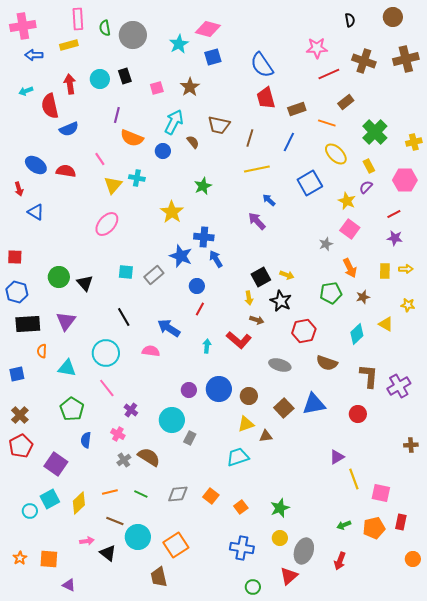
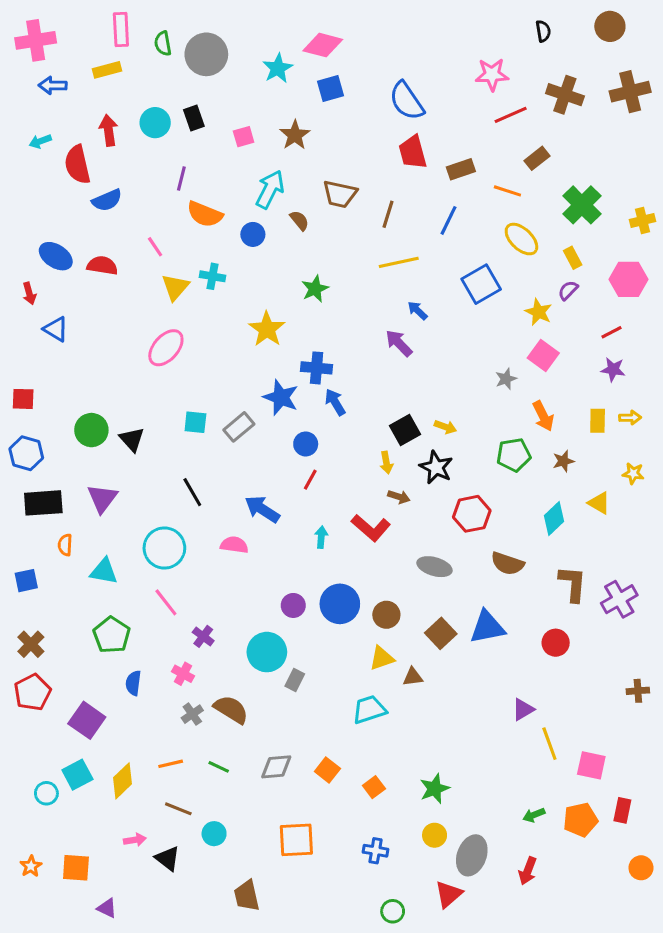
cyan circle: (138, 537) -> (214, 834), size x0.6
orange square: (176, 545) -> (296, 840), moved, turned 30
blue cross: (242, 548) -> (376, 851), size x0.7

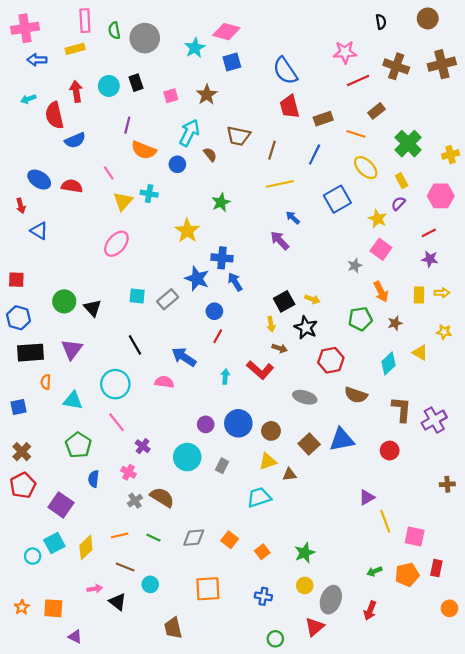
gray rectangle: (295, 680) -> (222, 466), moved

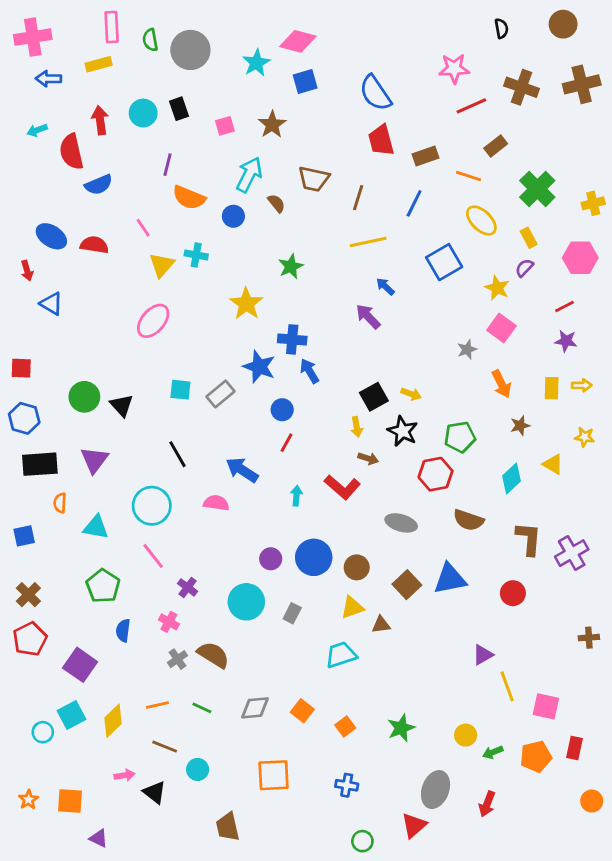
green pentagon: (360, 319) -> (460, 437), moved
yellow circle: (305, 585) -> (466, 735), moved

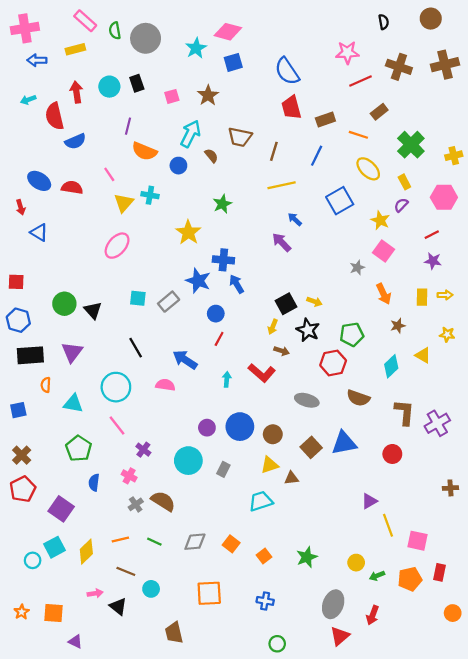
pink rectangle: (112, 27) -> (85, 21), turned -45
yellow arrow: (357, 427) -> (273, 327), turned 32
red triangle: (414, 825) -> (340, 636), moved

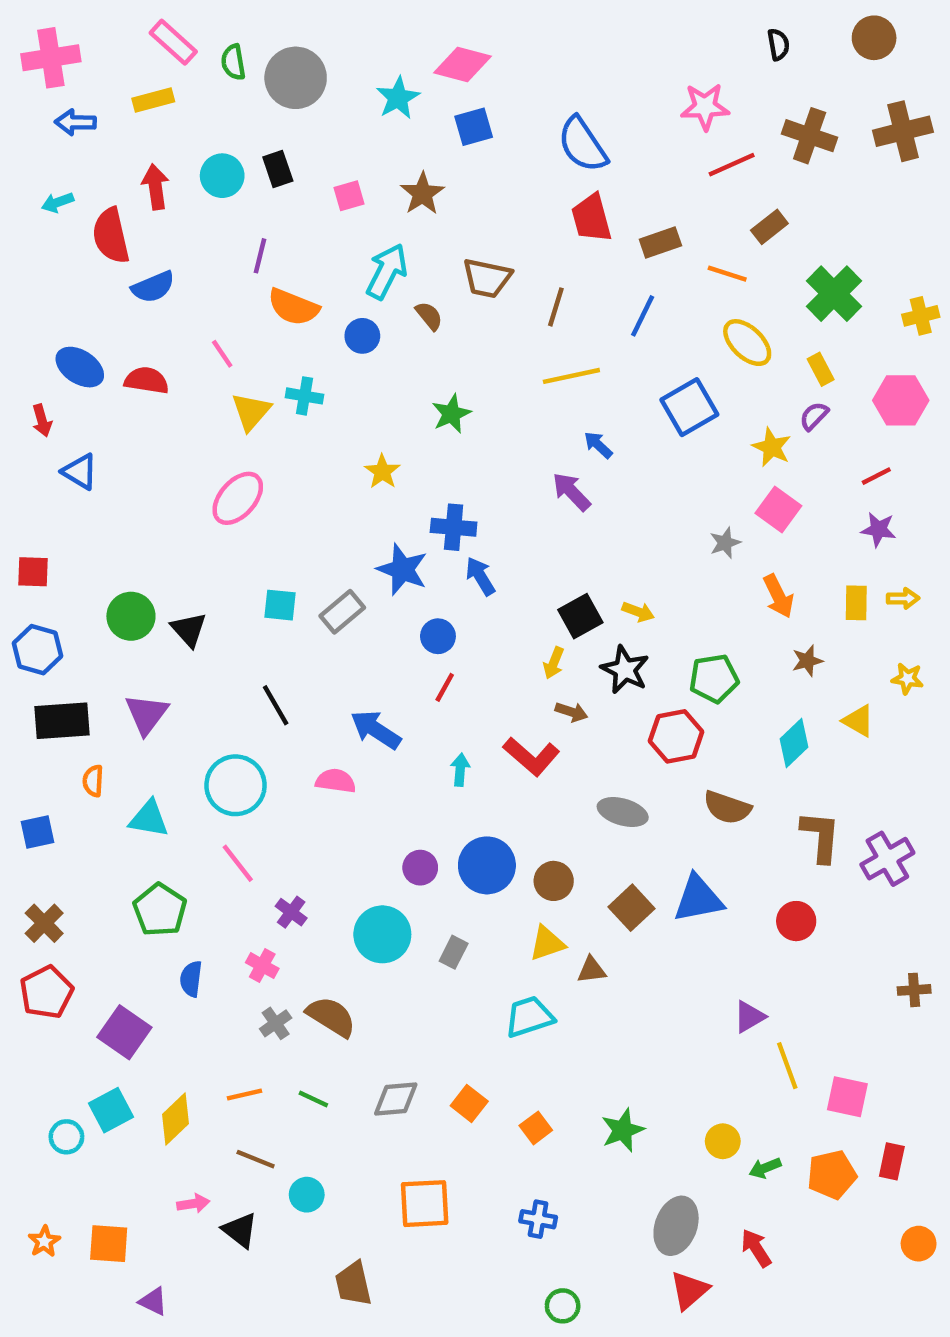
yellow star: (188, 232) -> (382, 472), size x0.7
red arrow: (373, 615) -> (756, 1248), turned 126

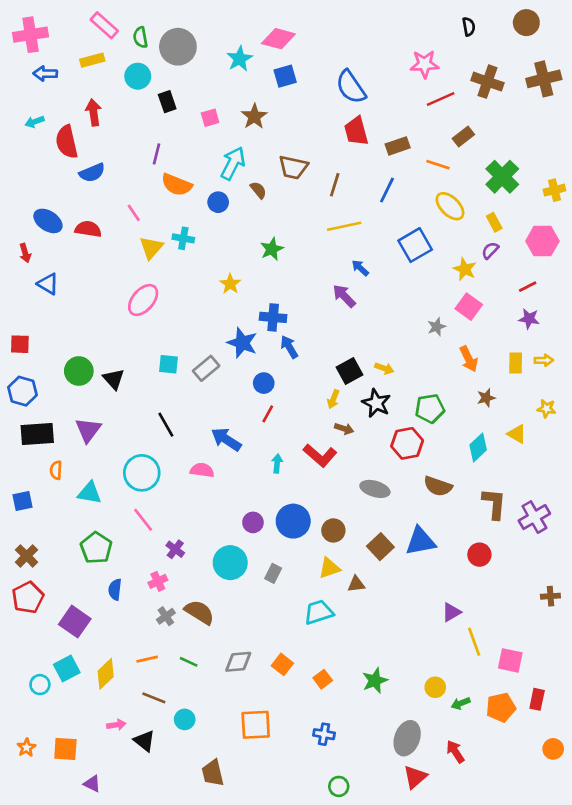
cyan circle: (222, 176) -> (138, 76), moved
pink cross: (262, 966) -> (158, 581), turned 36

